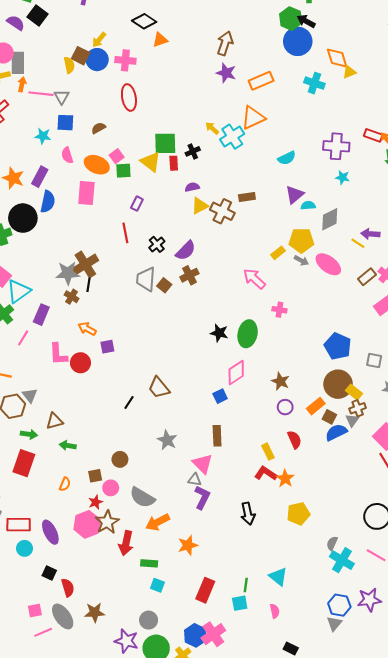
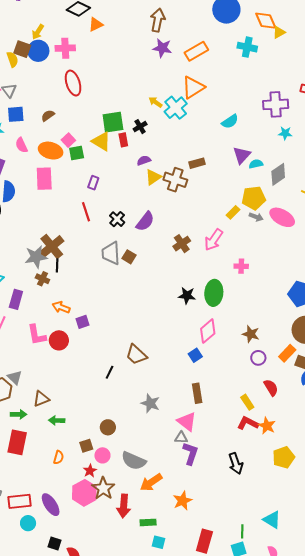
brown cross: (189, 275) -> (182, 244), moved
pink arrow: (254, 279) -> (214, 240), turned -90

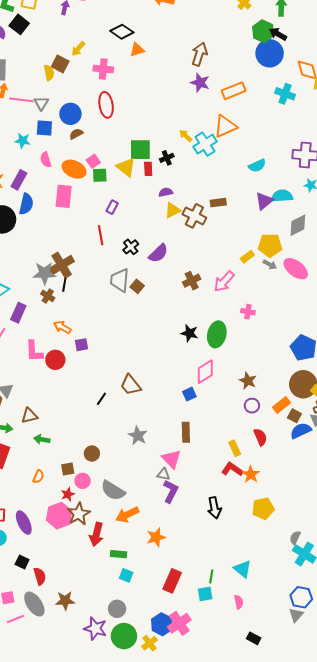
blue circle: (38, 51) -> (70, 114), moved
cyan semicircle: (256, 164) -> (282, 196), moved, size x1.5

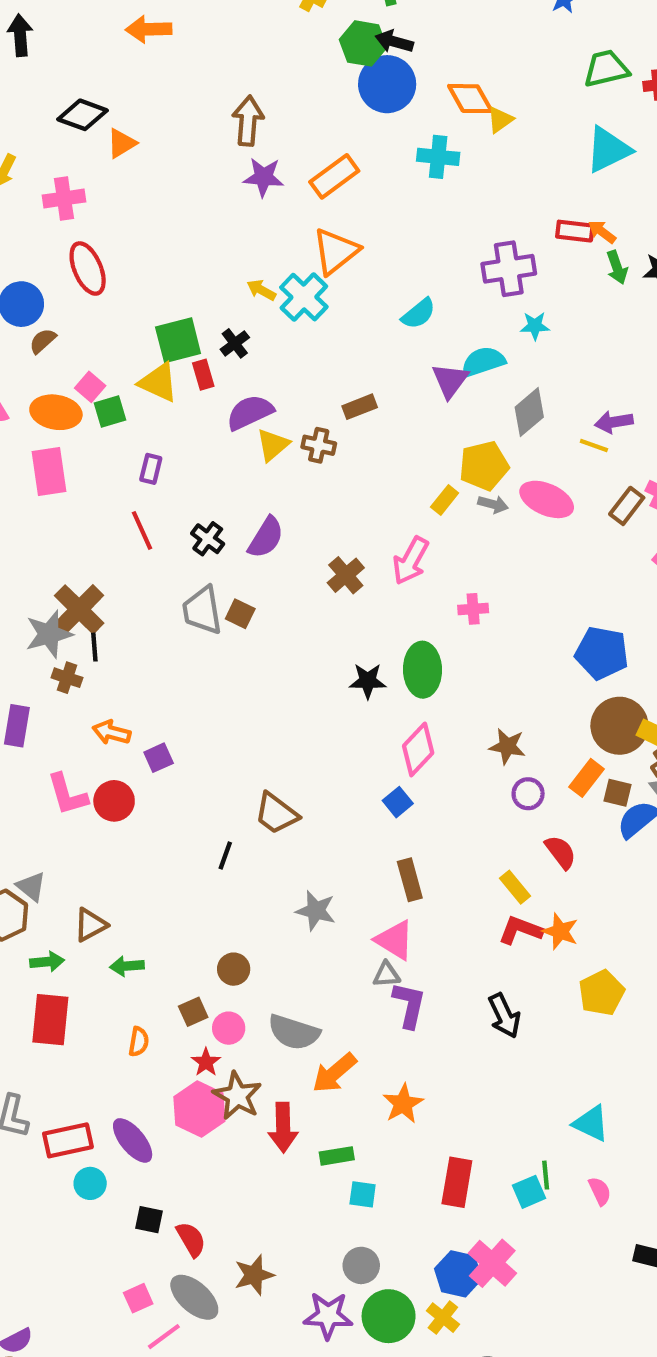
purple semicircle: (166, 192) -> (250, 412), size x1.6
brown cross: (194, 216) -> (319, 445), size x0.7
green line: (211, 576) -> (546, 1175), moved

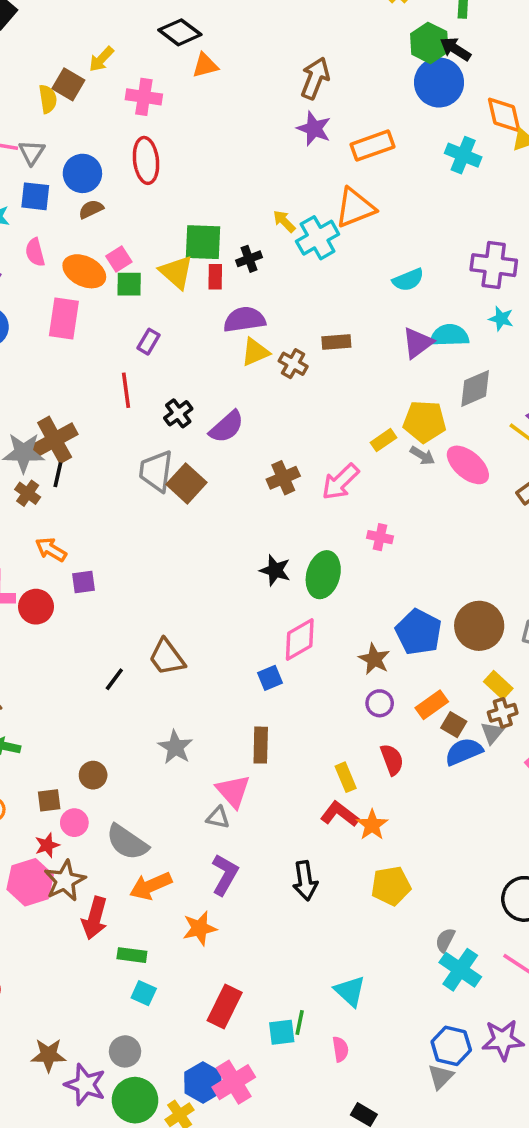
brown square: (240, 614) -> (187, 483), size x1.5
blue pentagon: (602, 653) -> (419, 632), moved
brown circle: (619, 726) -> (479, 626), moved
purple L-shape: (409, 1005) -> (225, 875), moved
brown star: (254, 1275) -> (49, 1055), moved

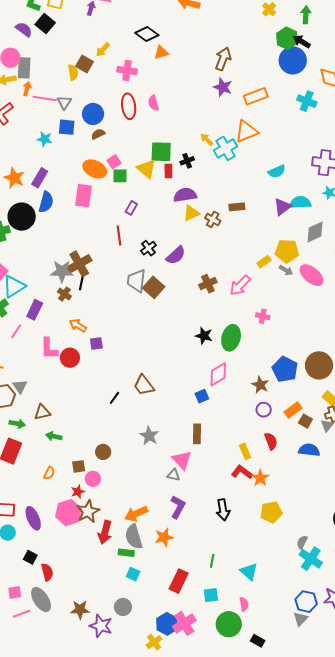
pink semicircle: (35, 252) -> (153, 103), moved
blue semicircle: (464, 752) -> (309, 450), moved, turned 30
gray semicircle: (127, 842) -> (134, 537), moved, turned 40
green line: (300, 1023) -> (212, 561), moved
green circle: (135, 1100) -> (229, 624), moved

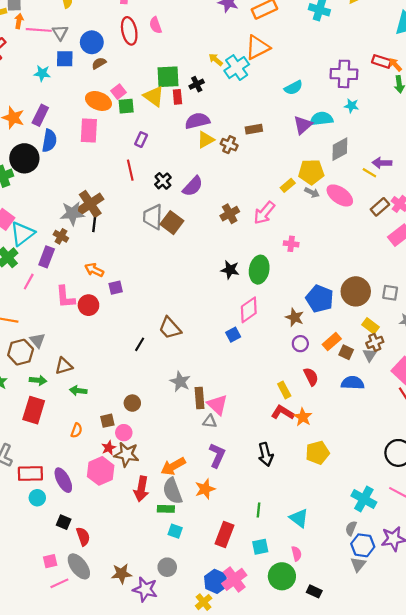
brown cross: (64, 294) -> (61, 236), moved
brown rectangle: (197, 434) -> (200, 398), moved
brown star: (88, 511) -> (127, 454), moved, turned -30
gray semicircle: (302, 542) -> (351, 528), moved

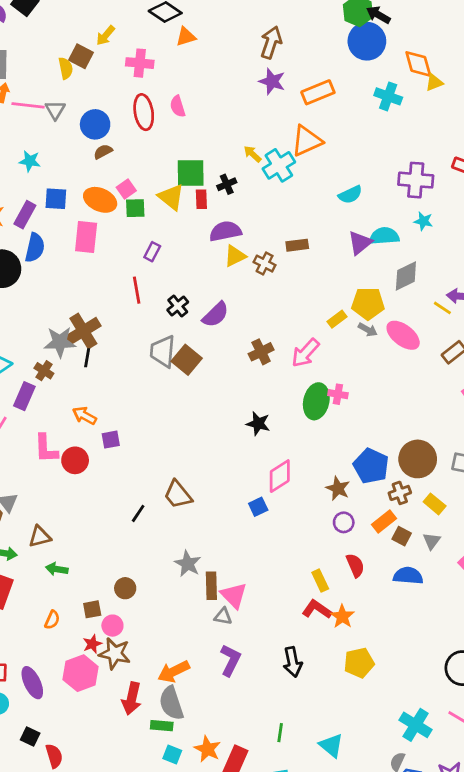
blue square: (65, 59) -> (56, 199), moved
green ellipse: (259, 270) -> (316, 401), moved
brown cross: (375, 342) -> (400, 493), moved
orange star: (205, 489) -> (208, 749), moved, turned -30

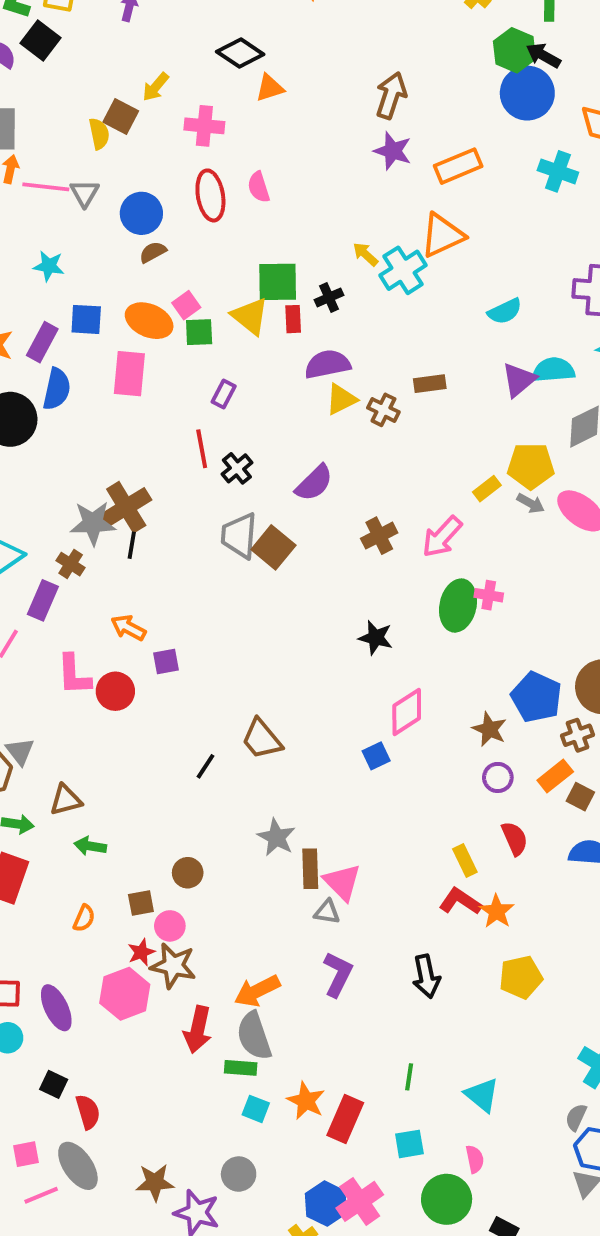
black cross: (178, 306) -> (237, 468), moved

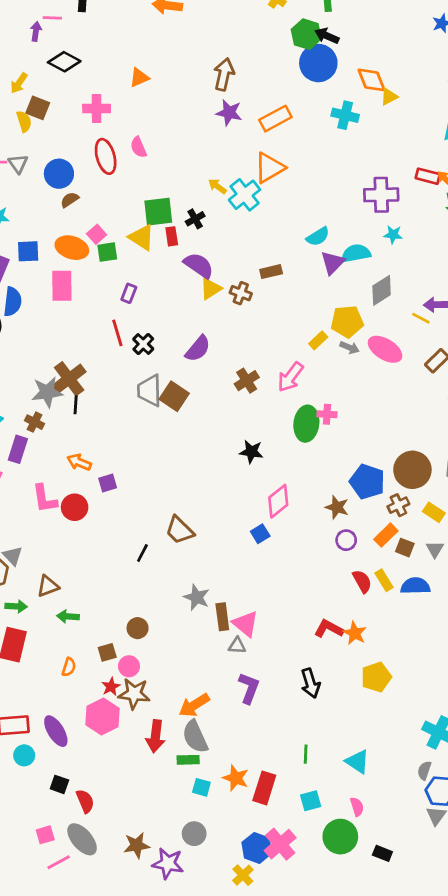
black diamond: (240, 53) -> (64, 62), moved
yellow arrow: (156, 87) -> (19, 83), moved
cyan semicircle: (505, 311) -> (318, 237), moved
purple semicircle: (327, 364) -> (199, 265), turned 52
yellow rectangle: (465, 860) -> (384, 580), moved

